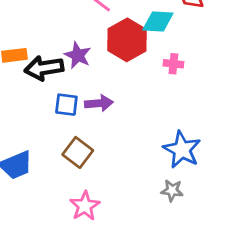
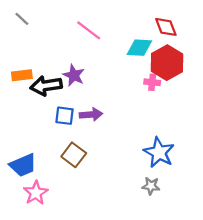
red hexagon: (127, 40) -> (167, 63), moved
pink star: (85, 206) -> (36, 193), moved

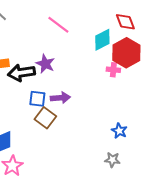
cyan diamond: (139, 48) -> (102, 40), turned -30
blue star: (159, 152) -> (119, 131), size x0.6
brown square: (74, 155) -> (45, 118), moved

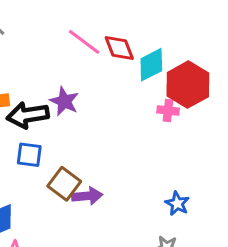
red diamond: (125, 22) -> (119, 48), moved
purple arrow: (60, 98) -> (87, 196), moved
blue square: (37, 99) -> (29, 155), moved

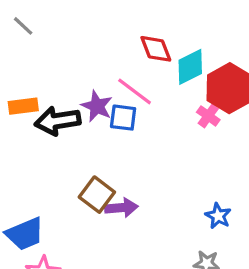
pink line: (84, 42) -> (135, 91), moved
pink cross: (168, 111) -> (208, 116), turned 30
blue square: (29, 155) -> (123, 118), moved

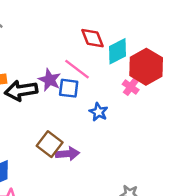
blue star: (218, 216) -> (98, 112), moved

